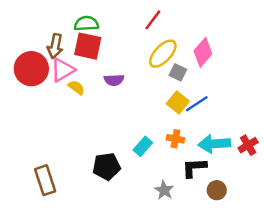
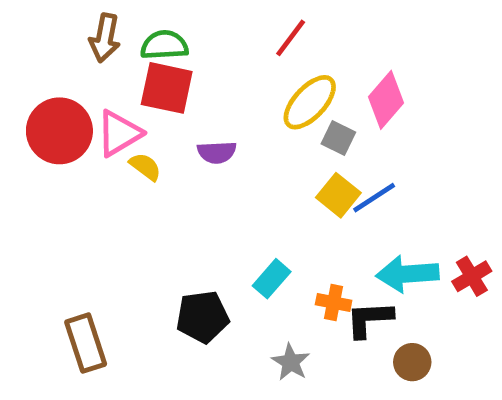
brown arrow: (55, 46) -> (105, 38), moved
orange cross: (175, 139) -> (334, 303), moved
gray star: (164, 190) -> (291, 362), moved

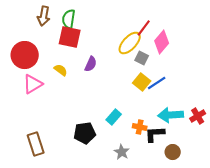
red line: (291, 38) -> (144, 28), moved
green semicircle: (164, 45) -> (69, 19), turned -78
pink triangle: (119, 133) -> (33, 84), moved
purple semicircle: (217, 152) -> (91, 64), turned -63

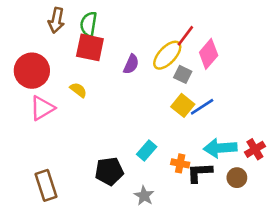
purple semicircle: (91, 64) -> (131, 64), moved
gray star: (122, 152) -> (144, 196), moved
brown circle: (173, 152) -> (237, 178), moved

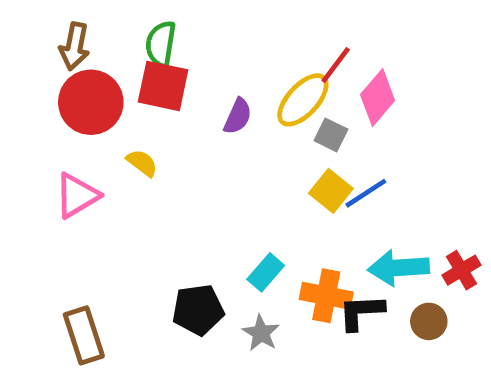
brown arrow: (56, 20) -> (74, 46), moved
red circle: (32, 71) -> (91, 102), moved
orange cross: (180, 163) -> (326, 296), size x1.5
gray star: (144, 196) -> (261, 333), moved

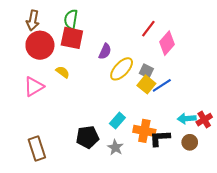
yellow ellipse: (303, 100) -> (122, 69), moved
gray square: (331, 135) -> (146, 71), moved
cyan arrow: (399, 268) -> (187, 119), moved, size x0.7

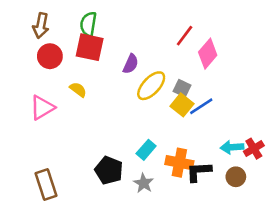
red circle: (40, 45) -> (50, 56), size x0.7
black pentagon: (87, 137) -> (109, 170), turned 30

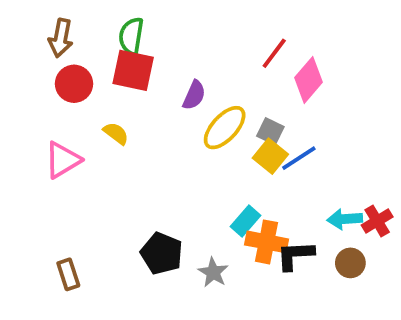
cyan rectangle: (146, 150) -> (246, 221), moved
brown rectangle: (46, 184) -> (68, 274), size x0.7

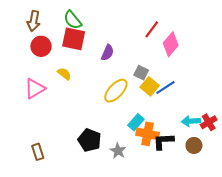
green semicircle: (131, 36) -> (73, 20), turned -48
yellow ellipse: (225, 128) -> (116, 91), moved
gray square: (270, 131) -> (141, 73), moved

